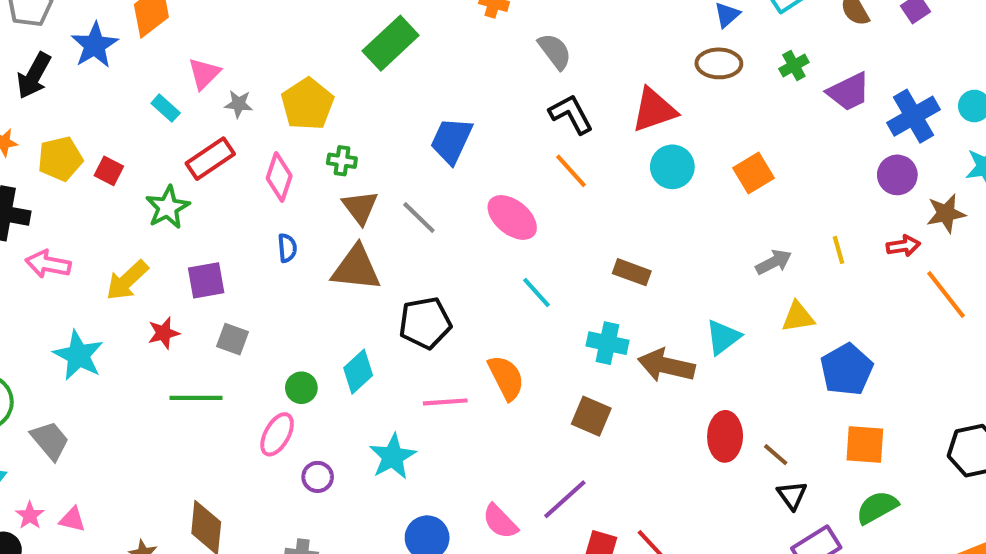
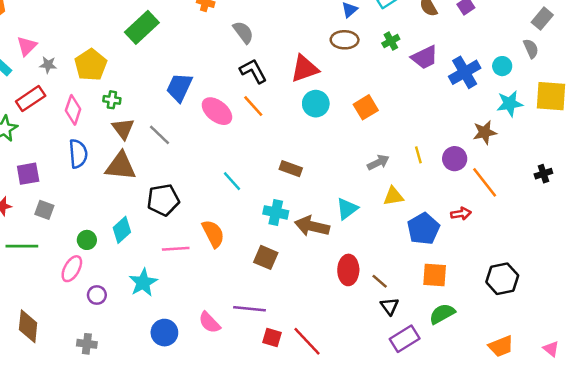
purple circle: (897, 175) -> (455, 159), moved
pink ellipse: (512, 217) -> (217, 111), moved
red arrow: (903, 246) -> (461, 214), moved
blue semicircle: (287, 248) -> (78, 154), size x1.6
purple line: (565, 499) -> (249, 309), turned 48

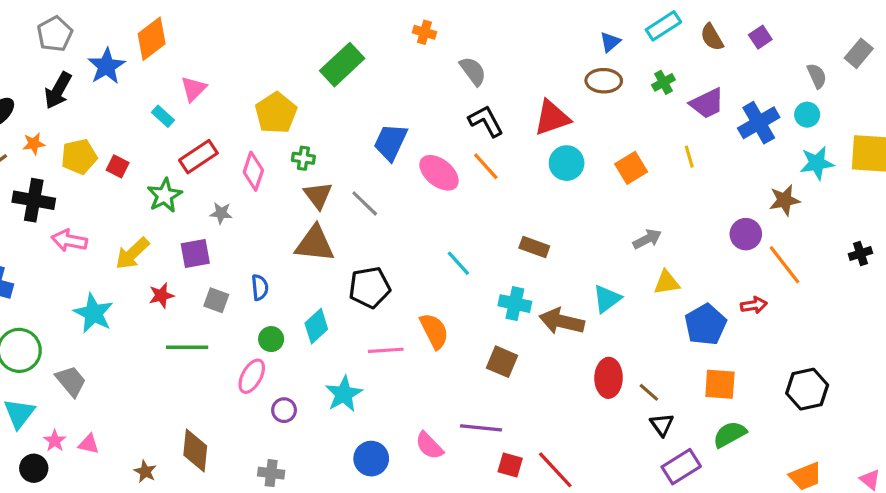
gray semicircle: (531, 49) -> (817, 76), moved
gray star: (48, 65) -> (221, 213), moved
blue semicircle: (78, 154) -> (260, 287), moved, size x0.7
yellow line: (418, 155) -> (689, 157), moved

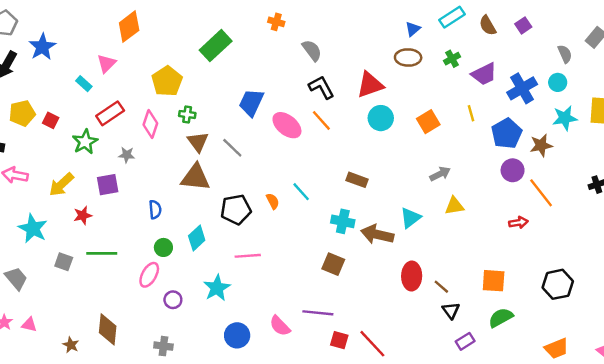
orange diamond: (152, 39) -> (129, 27), moved
gray square: (216, 300) -> (64, 262), moved
blue pentagon: (705, 325) -> (507, 133), moved
orange semicircle: (434, 331) -> (273, 201), moved, size x0.6
purple rectangle: (681, 467) -> (465, 341), size x0.7

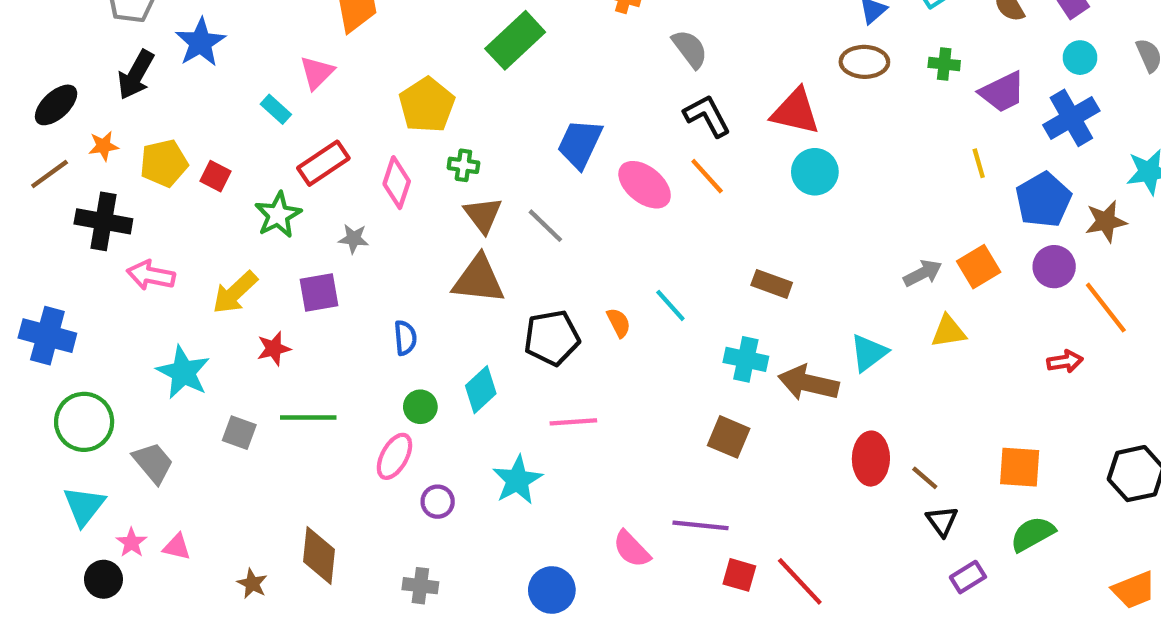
green cross: (452, 59) -> (944, 64), turned 35
cyan circle: (558, 82) -> (1080, 58), moved
red triangle: (370, 85) -> (795, 111), turned 32
orange square: (428, 122) -> (979, 267), moved
blue circle: (237, 335) -> (552, 590), moved

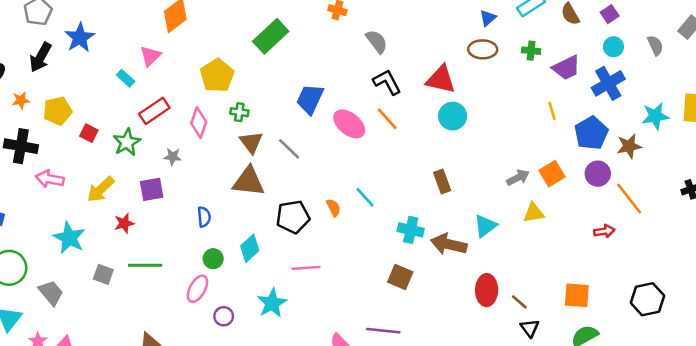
red square: (216, 176) -> (89, 133), moved
brown rectangle: (772, 284) -> (442, 181), moved, turned 50

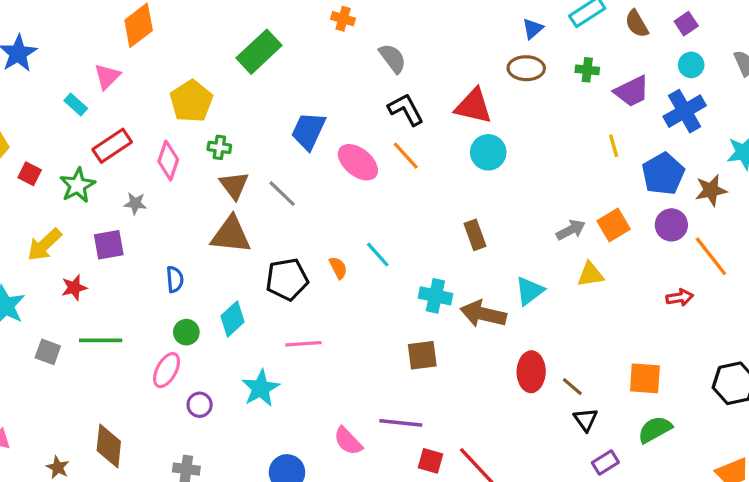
brown square: (400, 277) -> (422, 355), turned -30

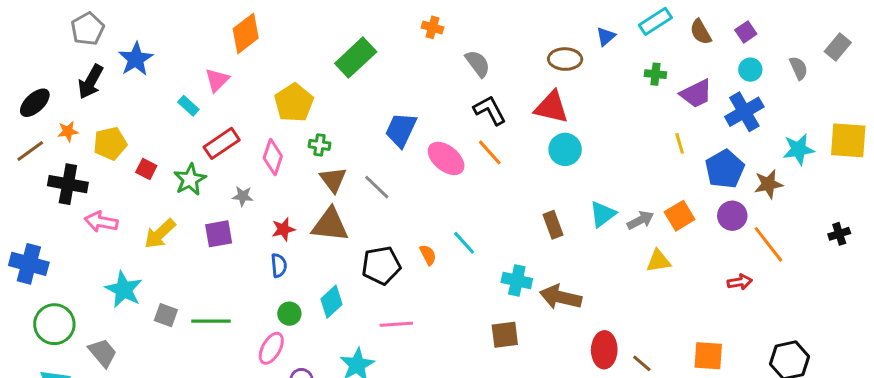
brown ellipse: (526, 68) -> (565, 59), moved
red star: (74, 288) -> (283, 229), moved
cyan triangle: (529, 291) -> (603, 214), moved
gray square: (48, 352) -> (166, 315), moved

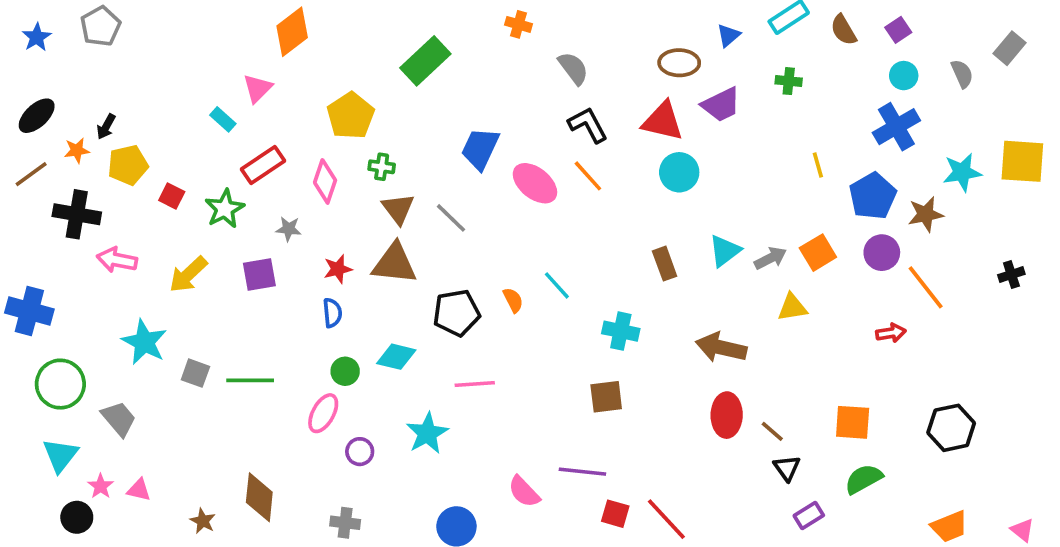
blue star: (136, 59) -> (37, 37), moved, size x0.7
black arrow: (91, 82) -> (106, 127), moved, size x0.6
purple trapezoid: (696, 94) -> (721, 105), moved
brown arrow: (561, 297) -> (721, 348), moved
cyan diamond: (332, 302) -> (396, 357), turned 56

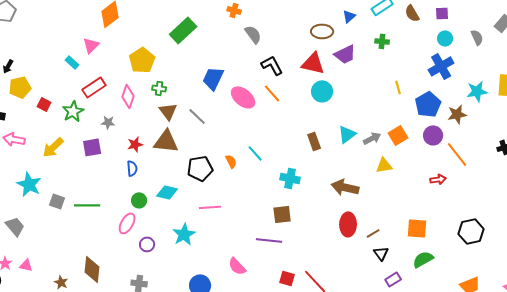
purple square: (898, 30) -> (442, 13), turned 32
gray semicircle: (573, 68) -> (253, 34), moved
brown line: (772, 431) -> (373, 233), turned -72
purple line: (582, 472) -> (269, 240), moved

